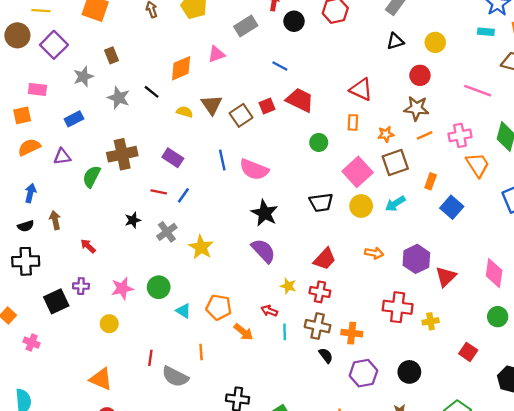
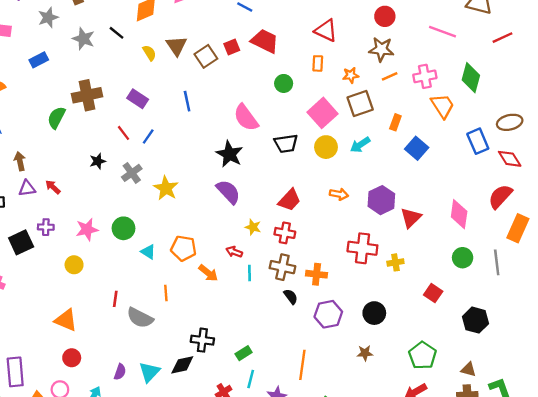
yellow semicircle: (185, 112) -> (149, 53), turned 42
purple triangle: (62, 157) -> (27, 188), moved
pink semicircle: (254, 170) -> (246, 118), moved, turned 32
red line: (159, 192) -> (123, 133), turned 42

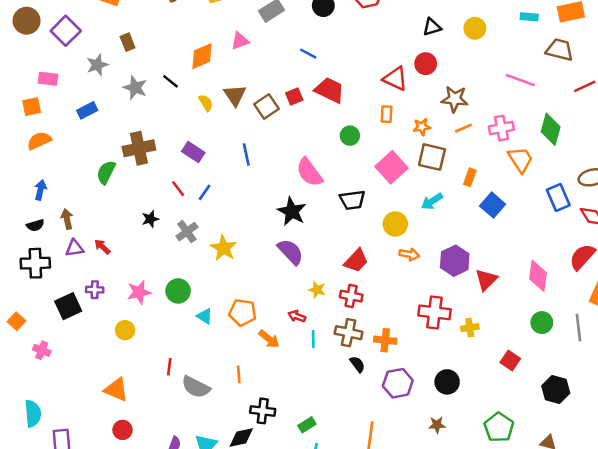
red circle: (385, 16) -> (426, 64), moved
brown square: (360, 103) -> (432, 157), turned 32
yellow circle: (326, 147) -> (395, 224), moved
orange line: (166, 293) -> (239, 374), moved

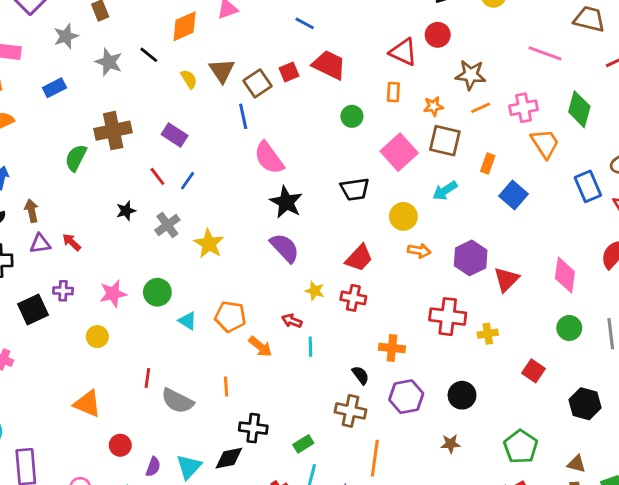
blue line: (246, 155) -> (243, 116), moved
pink semicircle: (309, 172) -> (269, 158), moved
brown cross: (349, 333) -> (350, 411), moved
red circle: (123, 430) -> (120, 445), moved

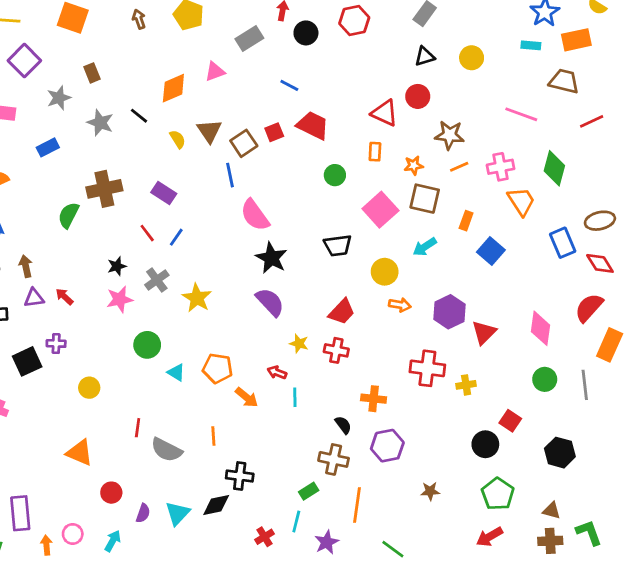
pink star: (113, 294) -> (120, 299), moved
black circle: (462, 395) -> (485, 444), moved
green rectangle: (303, 444) -> (309, 491), moved

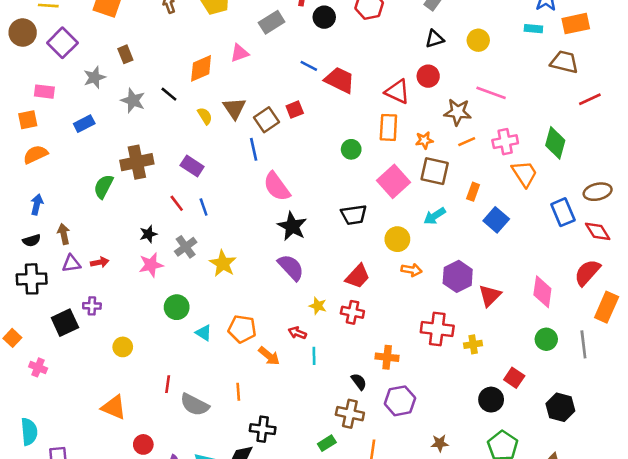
pink line: (521, 114) -> (491, 93), moved
red trapezoid: (313, 125) -> (340, 80), moved
orange rectangle: (375, 152) -> (388, 127), size x1.5
blue line: (176, 237) -> (204, 207), turned -54
red arrow: (64, 297) -> (100, 262), turned 126

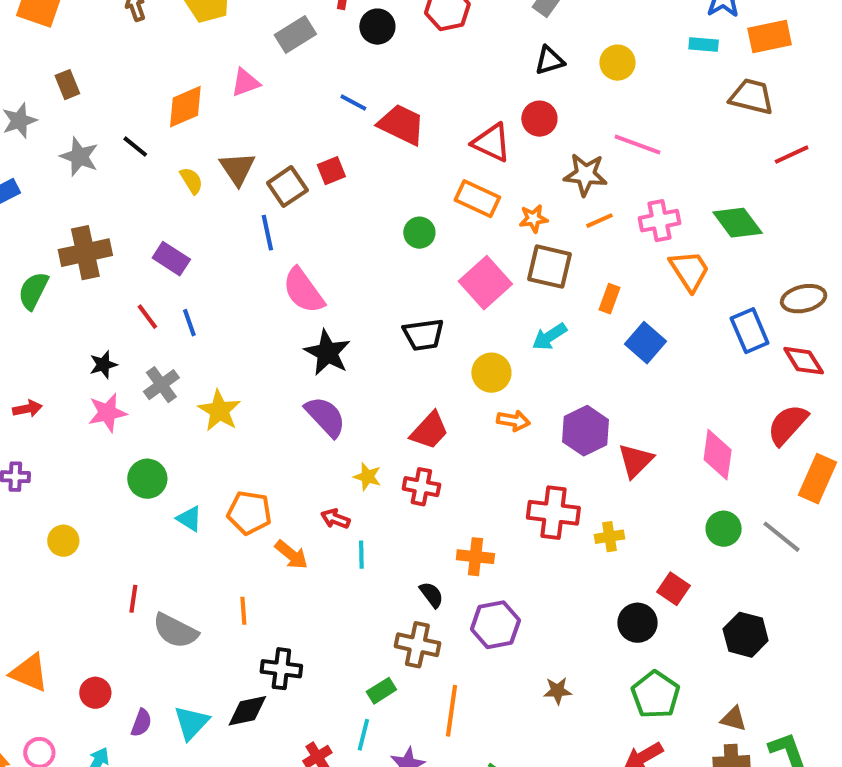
orange rectangle: (388, 127) -> (477, 199), turned -68
green diamond: (555, 143) -> (738, 223), turned -52
gray line: (583, 344) -> (782, 537), turned -44
orange triangle: (114, 407) -> (29, 673), moved

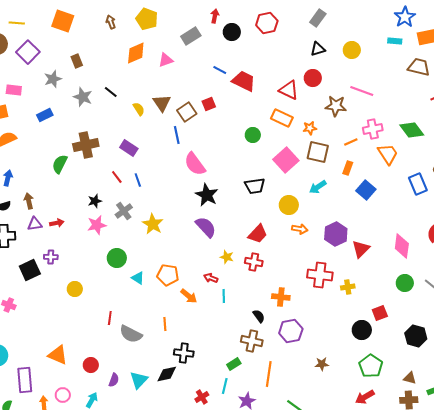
orange diamond: (185, 107) -> (136, 53), moved
orange line: (599, 221) -> (351, 142), moved
red square: (674, 589) -> (380, 313), turned 35

